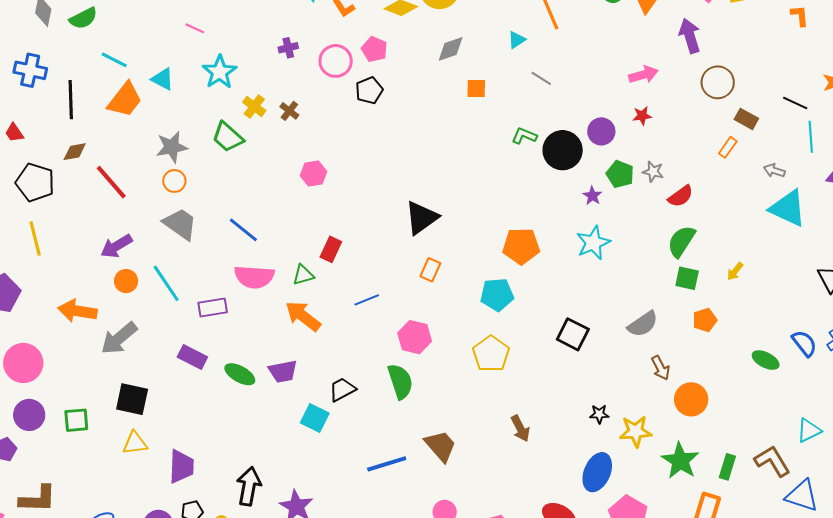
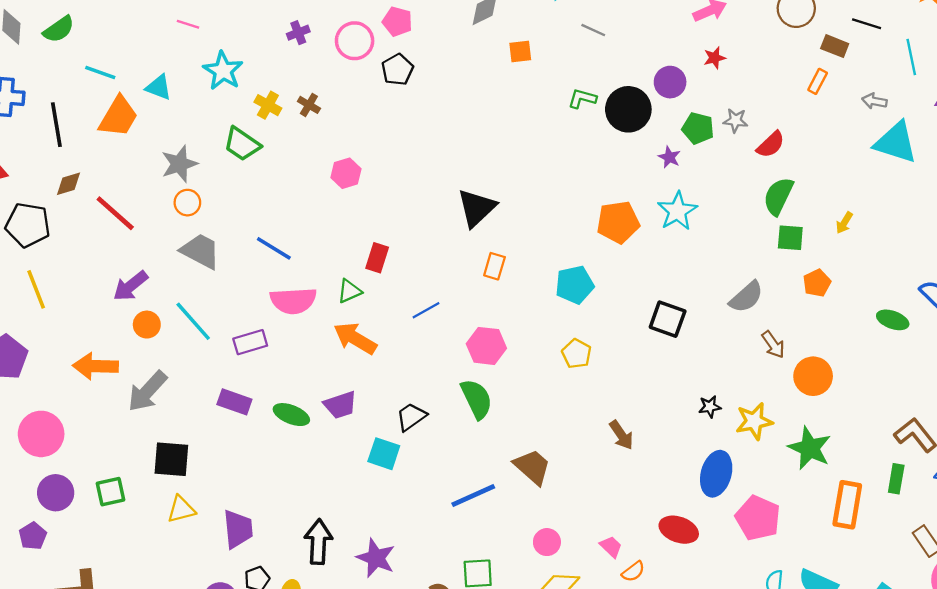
black line: (795, 103) -> (867, 24), moved
orange pentagon: (521, 246) -> (618, 222), moved
yellow pentagon: (491, 354) -> (577, 354), size x0.7
green rectangle: (727, 467) -> (896, 479), moved

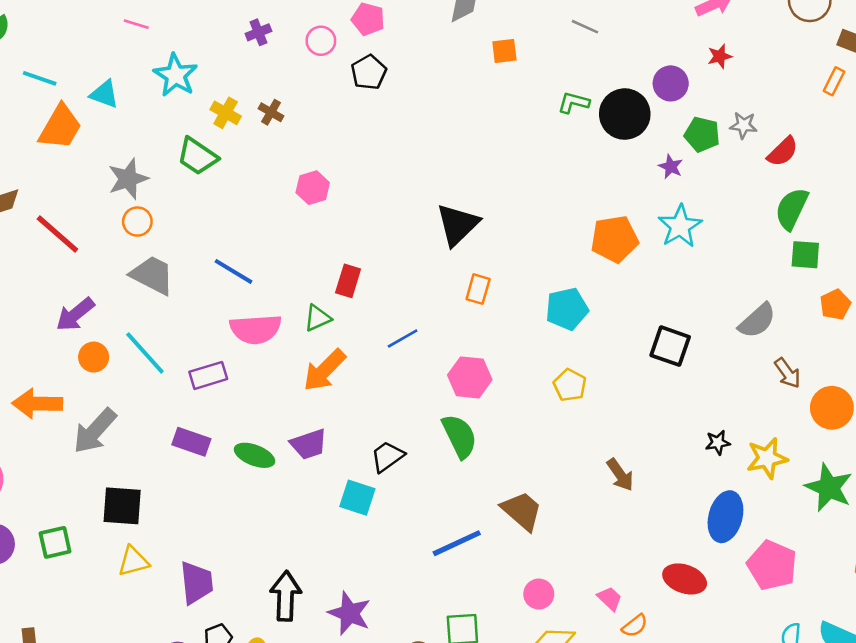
pink circle: (355, 41) -> (321, 41), size x0.7
orange arrow: (355, 338) -> (324, 370), turned -75

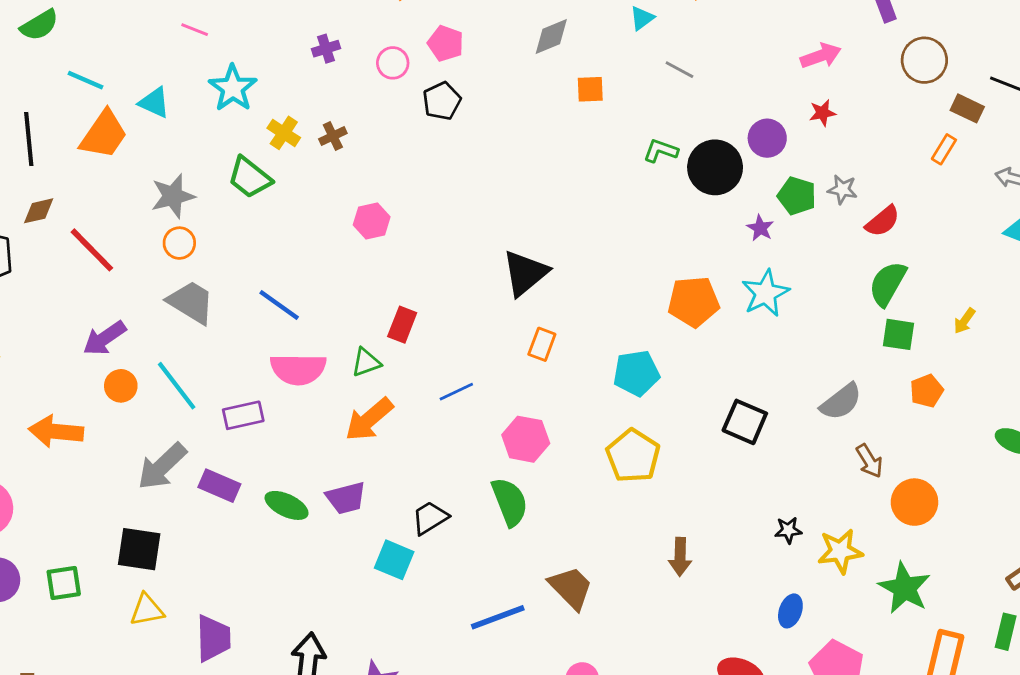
brown cross: (271, 112) -> (333, 136), turned 30
yellow pentagon: (570, 385) -> (633, 456), size x1.5
gray arrow: (95, 431) -> (162, 466), moved
brown arrow: (620, 475) -> (680, 557), turned 32
blue ellipse: (725, 517) -> (790, 611), size x0.6

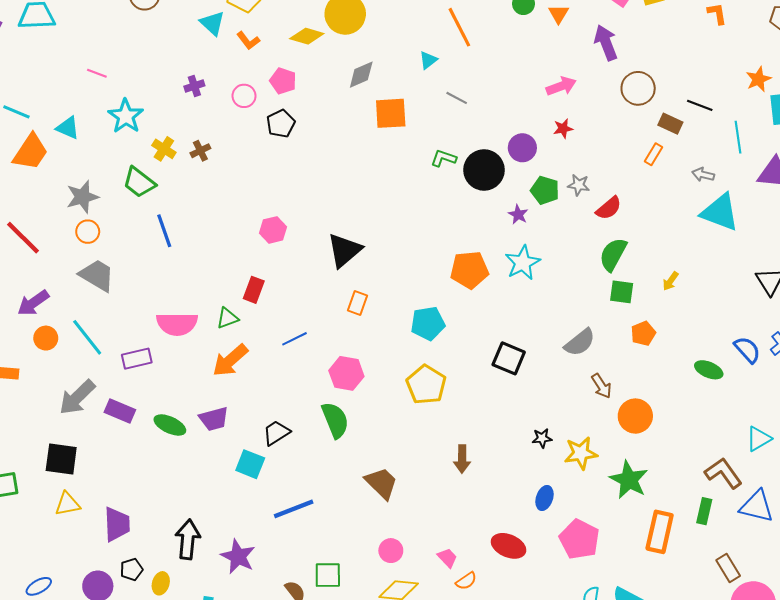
orange square: (590, 89) -> (391, 113), size x1.6
pink hexagon: (372, 221) -> (273, 230), moved
blue line: (279, 305) -> (164, 231), moved, turned 36
blue line: (498, 617) -> (294, 509), moved

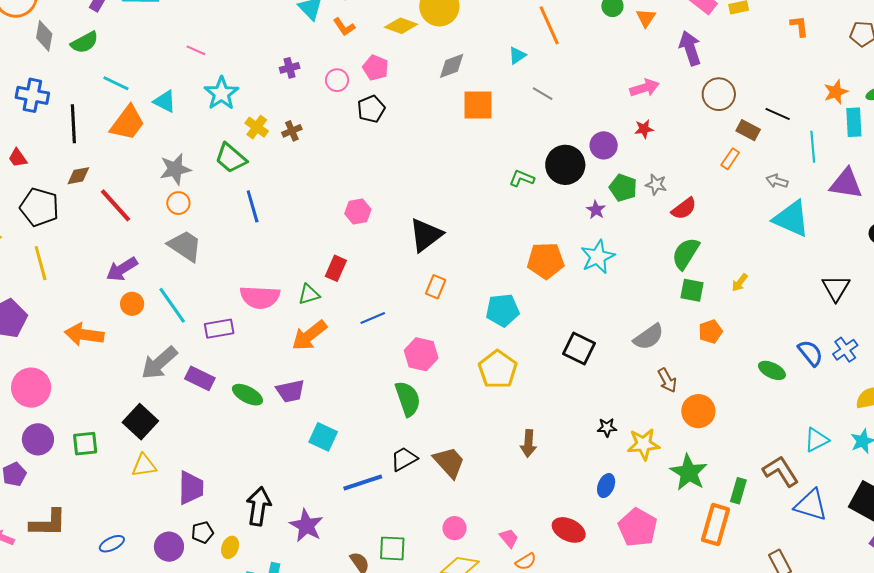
green L-shape: (444, 158) -> (522, 178), moved
black trapezoid: (276, 433) -> (404, 459), moved
black square: (61, 459) -> (140, 422), turned 32
green rectangle: (704, 511) -> (738, 491), moved

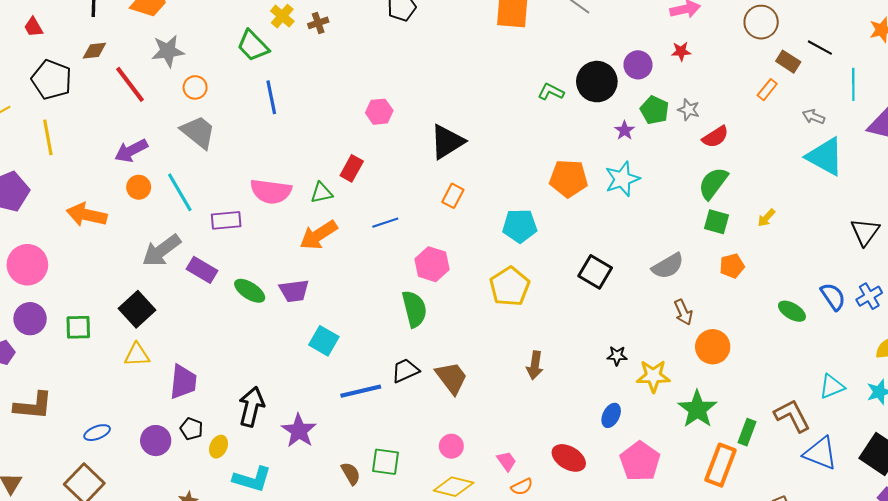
gray star: (175, 169) -> (168, 51), moved
black pentagon: (202, 532) -> (191, 429), turned 30

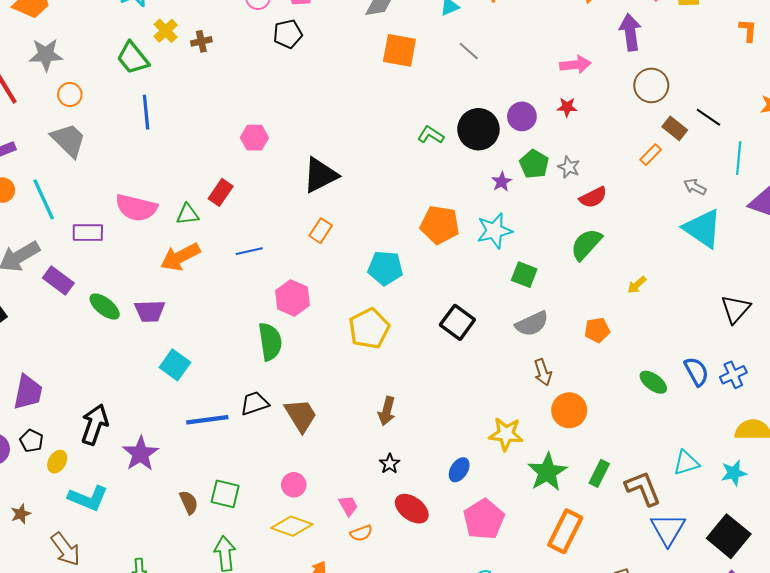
green square: (716, 222) -> (524, 275), moved
black star: (617, 356) -> (390, 464), moved, turned 30
green rectangle: (747, 432) -> (599, 473), moved
blue triangle: (820, 453) -> (668, 529), turned 33

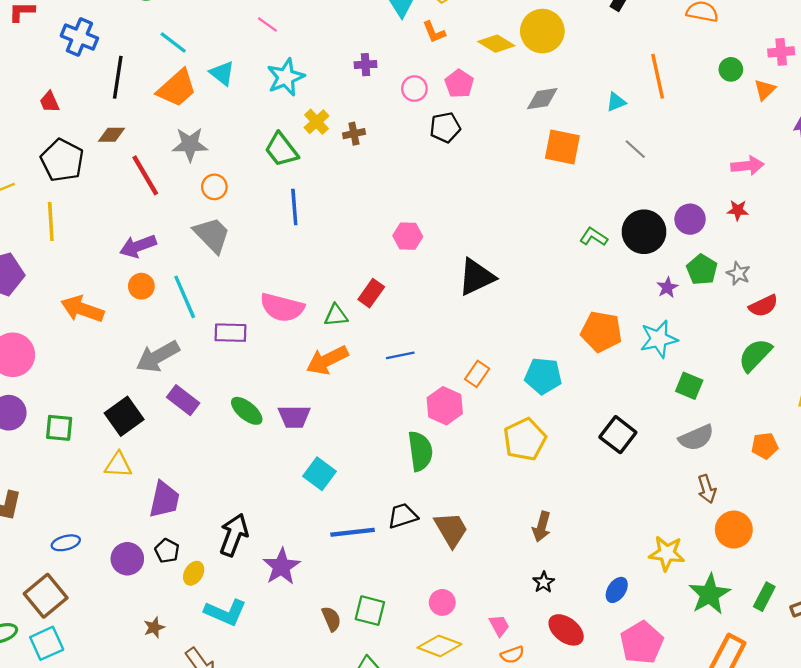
orange rectangle: (321, 231) -> (477, 374), moved
purple rectangle: (58, 280) -> (183, 400), moved

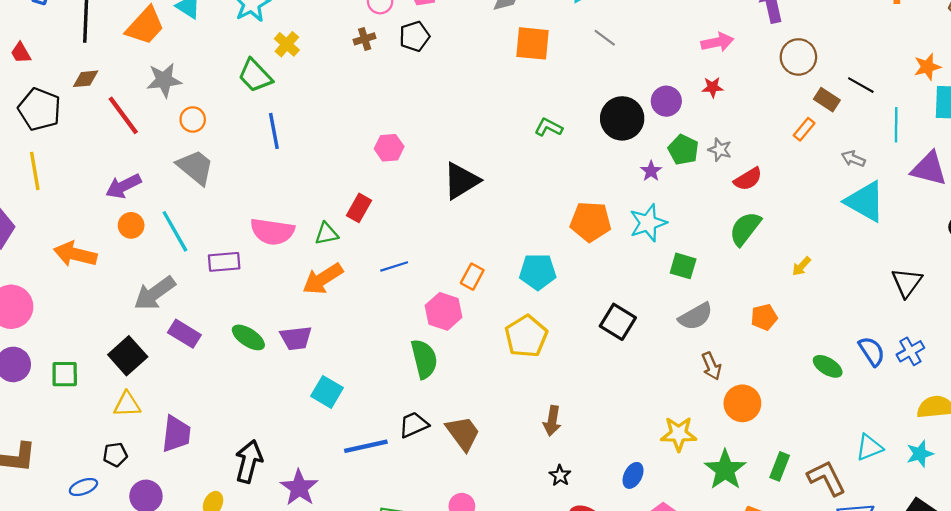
brown cross: (354, 134) -> (365, 39), moved
green L-shape: (594, 237) -> (549, 127), moved
black pentagon: (167, 551) -> (115, 455), moved, turned -30

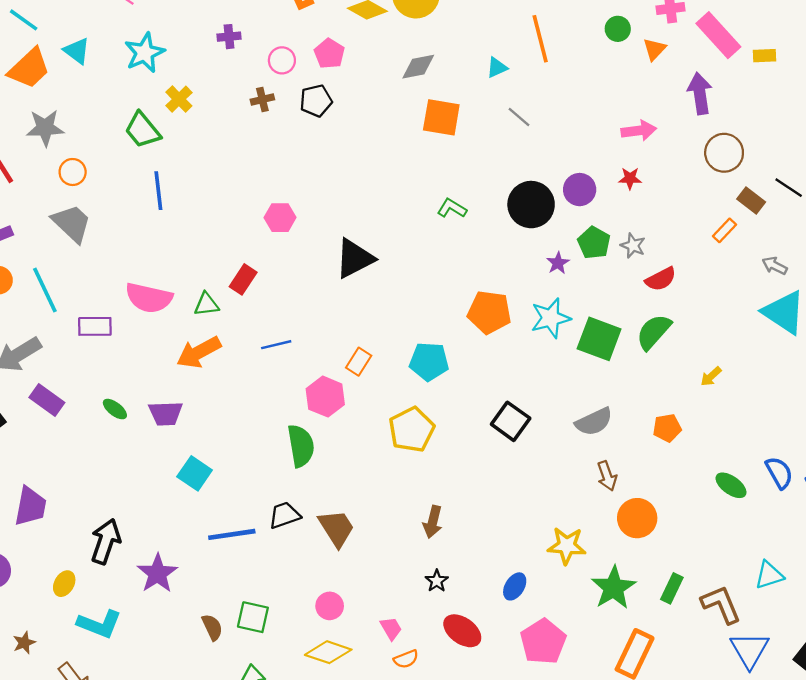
green square: (683, 266) -> (599, 339), moved, size x1.5
green ellipse: (248, 337) -> (115, 409), size x0.7

